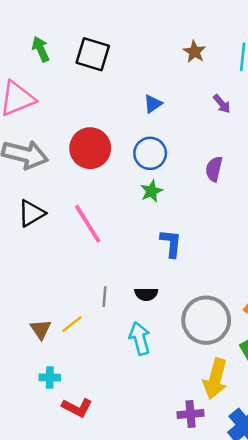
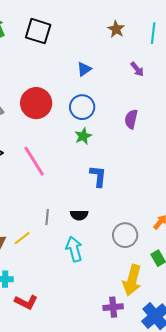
gray circle: (206, 320) -> (125, 235), size x0.7

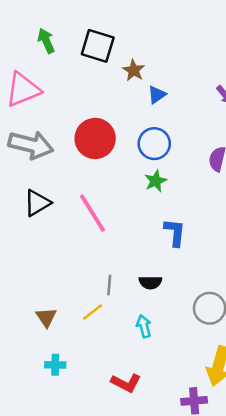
brown star: (116, 29) -> (134, 70), moved
yellow line: (22, 238) -> (93, 312), moved
cyan arrow: (74, 249) -> (144, 326), size x0.7
red L-shape: (26, 302) -> (126, 383), moved

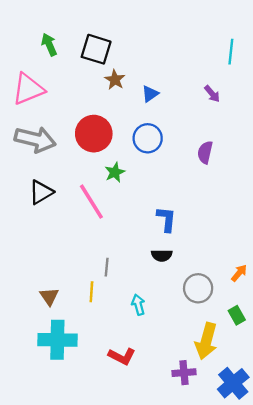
brown star: (134, 70) -> (115, 80), moved
green star: (156, 181) -> (115, 172), moved
black semicircle: (150, 283) -> (162, 255), moved
yellow line: (93, 312) -> (91, 292), turned -48
cyan cross: (55, 365) -> (57, 340), size x2.0

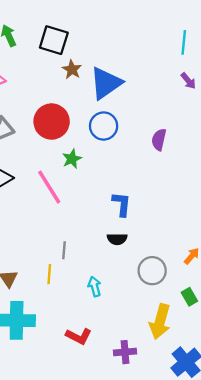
blue triangle: (150, 94) -> (106, 83), size x2.0
purple arrow: (212, 94) -> (188, 81), moved
purple cross: (184, 373) -> (125, 352), moved

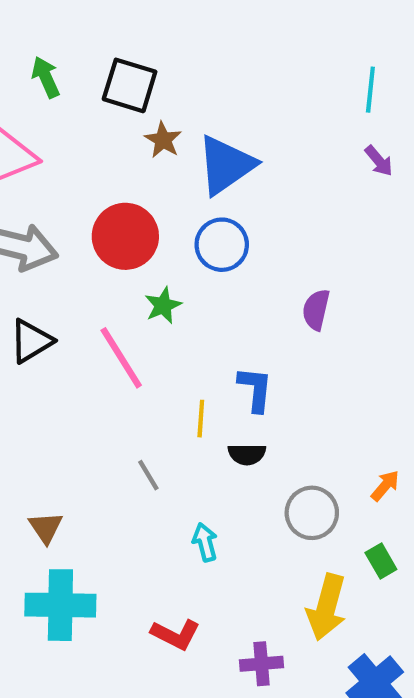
purple semicircle: (159, 140) -> (316, 310), moved
gray line: (64, 250) -> (148, 475), turned -36
yellow line: (49, 274) -> (201, 419), moved

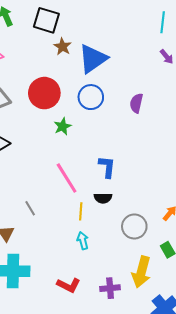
purple semicircle: (316, 310) -> (136, 103), moved
pink line: (121, 358) -> (67, 178), moved
yellow line: (201, 419) -> (81, 211), moved
gray line: (148, 475) -> (30, 208), moved
purple cross: (262, 664) -> (110, 288), moved

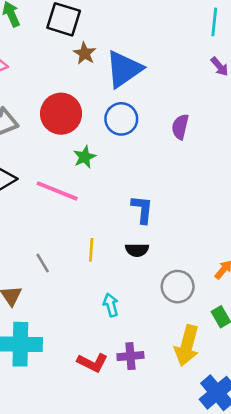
pink line: (67, 178) -> (57, 191), moved, turned -36
yellow line: (81, 211) -> (91, 250), moved
purple cross: (110, 288) -> (130, 356), moved

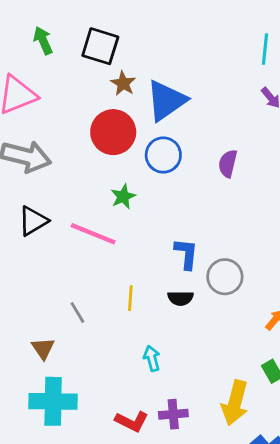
red circle: (61, 114) -> (113, 132), moved
gray circle: (178, 287) -> (225, 277), moved

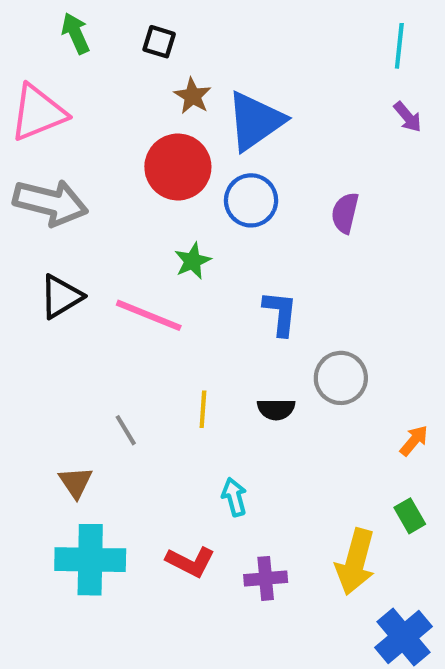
black square: (100, 46) -> (159, 42), size x0.6
blue L-shape: (186, 254) -> (280, 313), moved
red L-shape: (132, 421) -> (190, 562), moved

